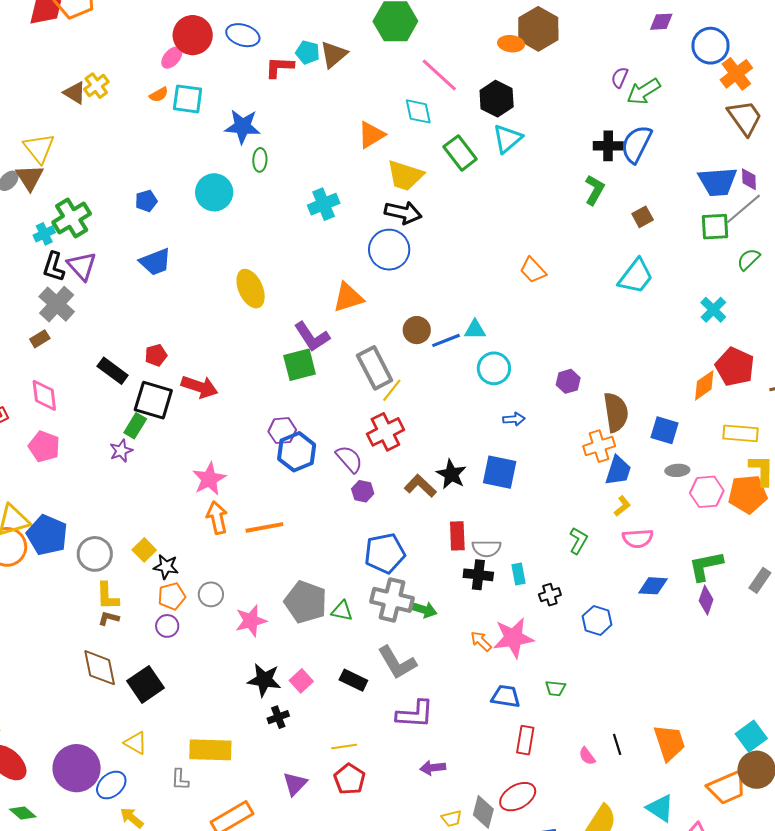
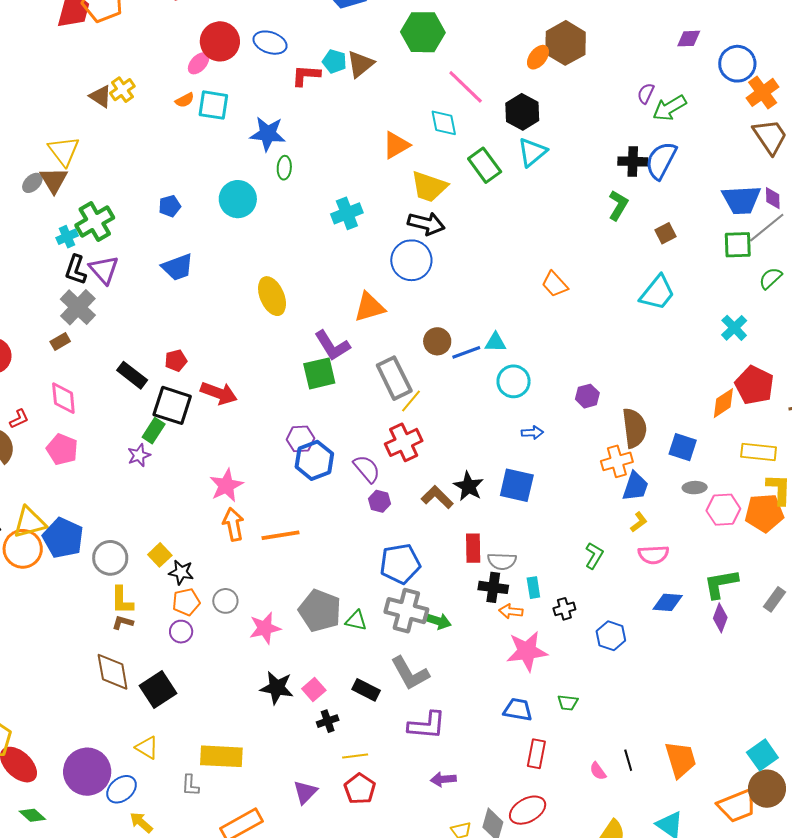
orange ellipse: (511, 44) -> (538, 57), turned -60
orange arrow: (481, 641) -> (511, 611), moved, turned -40
black cross: (278, 717) -> (328, 721), moved

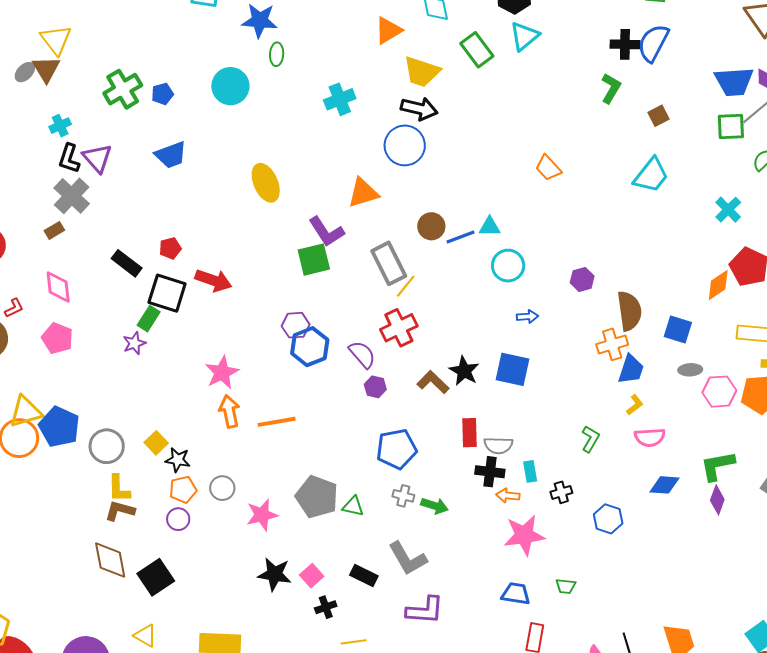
green cross: (95, 221) -> (123, 89), moved
gray cross: (406, 611) -> (403, 496), size x0.5
brown L-shape: (123, 622) -> (120, 511), size x1.4

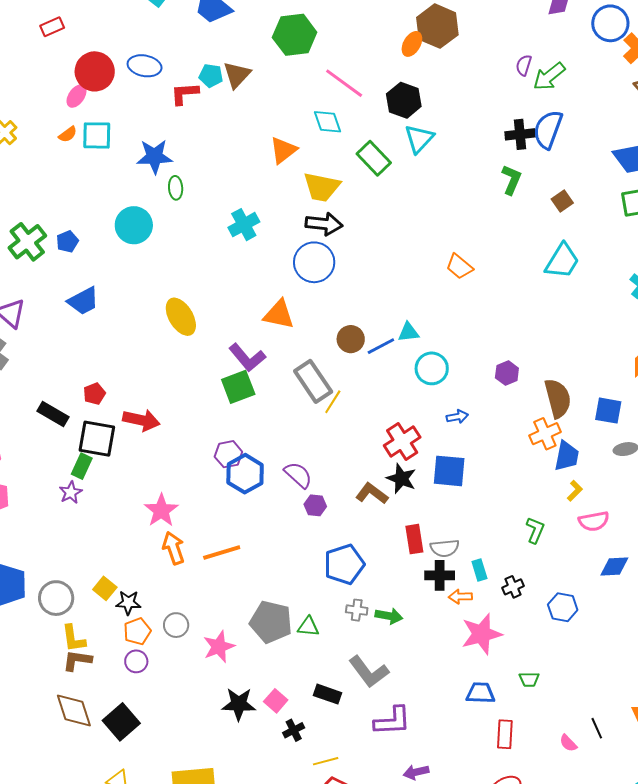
orange triangle: (363, 193) -> (279, 314), turned 36
red cross: (399, 328) -> (402, 441), moved

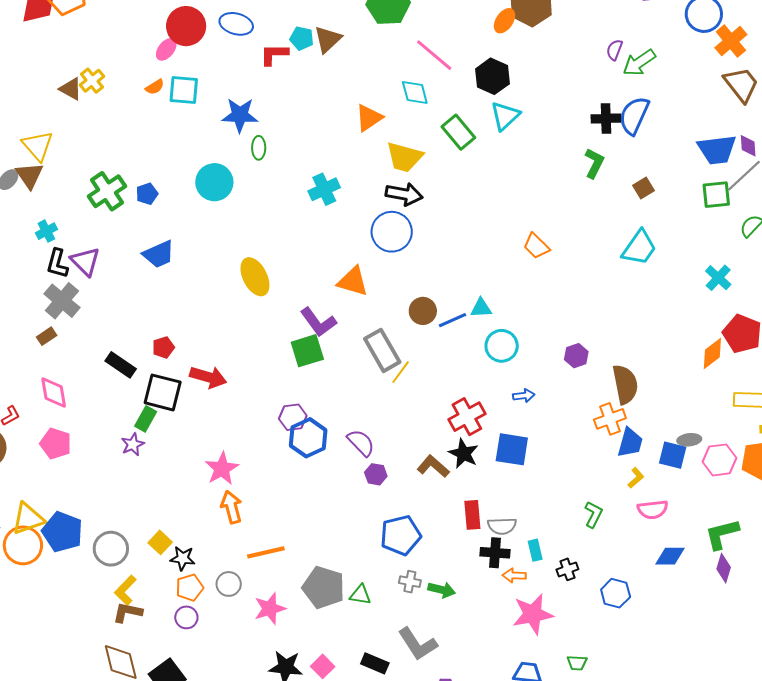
blue square: (608, 411) -> (673, 455), moved
orange line: (222, 553) -> (266, 552), moved
yellow L-shape: (73, 638) -> (125, 590), turned 48

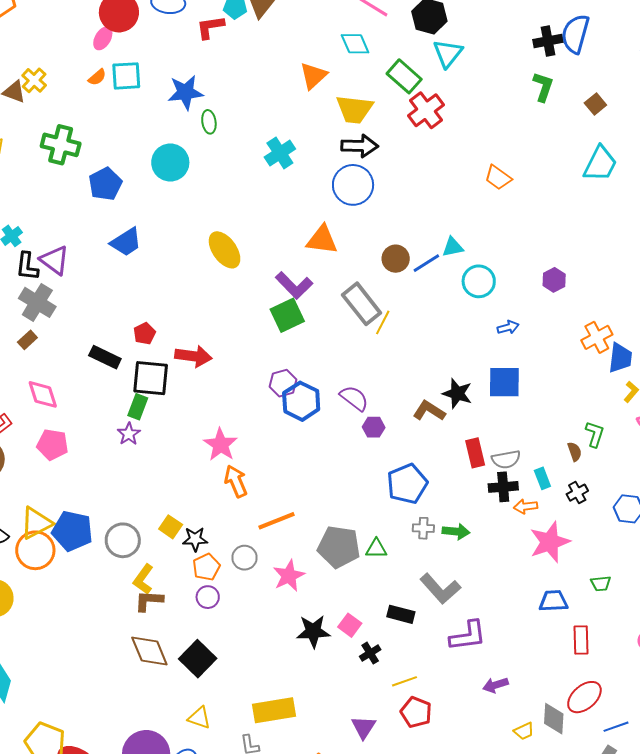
green cross: (107, 191) -> (61, 145), moved, turned -33
blue pentagon: (147, 194) -> (105, 184), size x1.5
brown semicircle: (625, 384) -> (575, 452), moved, size x0.5
red cross: (467, 417) -> (426, 110), moved

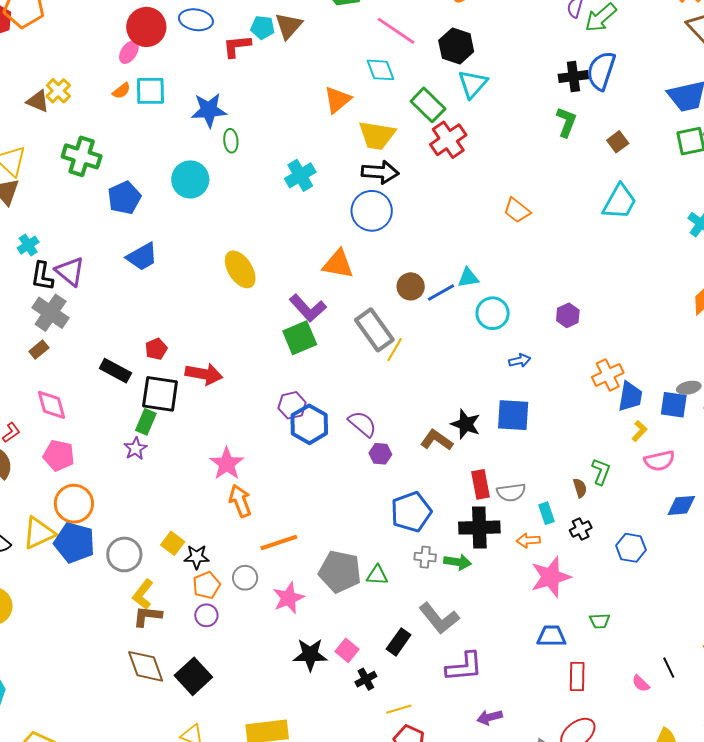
black cross: (503, 487) -> (479, 528), moved, size x1.4
orange circle: (35, 550) -> (74, 504), moved
black rectangle: (401, 614) -> (399, 642), turned -72

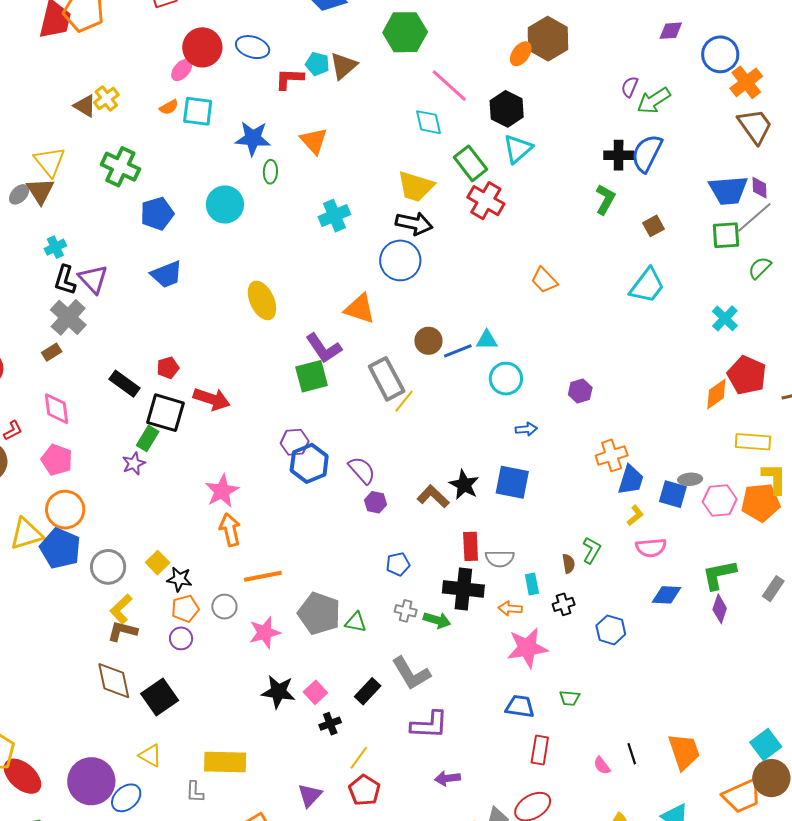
orange triangle: (337, 100) -> (314, 141), moved, turned -40
red cross: (448, 140) -> (486, 201), turned -33
blue pentagon: (411, 512) -> (398, 564), size x0.6
yellow line: (399, 709) -> (359, 758), turned -45

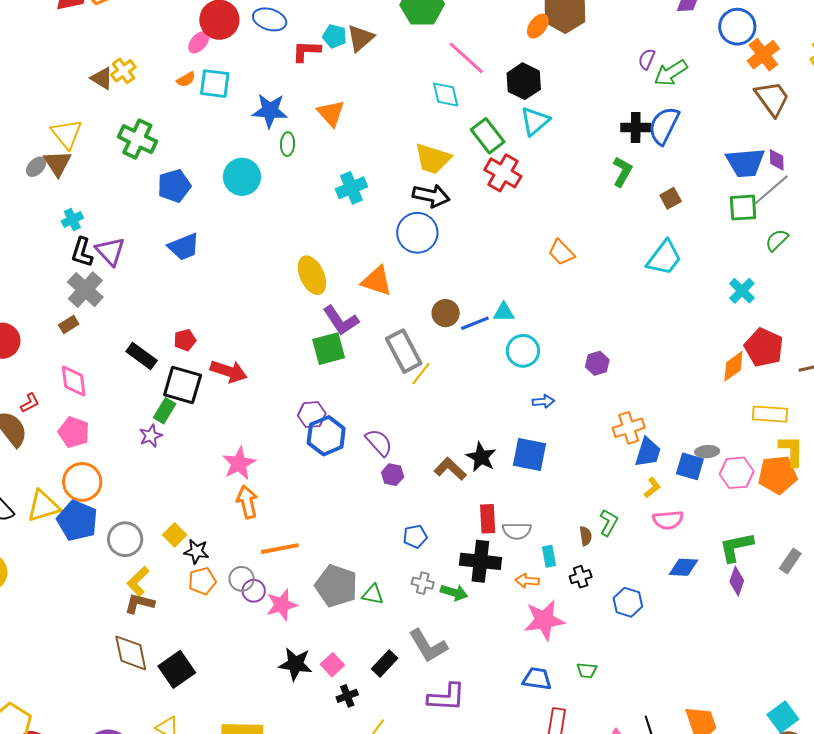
yellow ellipse: (262, 300) -> (312, 275), moved
purple circle: (181, 638) -> (254, 591), moved

